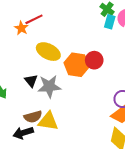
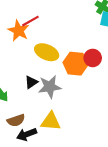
orange star: (21, 28) -> (18, 31), size x1.5
black triangle: (31, 81) -> (31, 82), turned 40
brown semicircle: (33, 117) -> (16, 120), moved

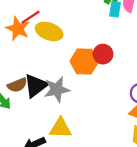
yellow ellipse: (47, 52) -> (49, 31), moved
black triangle: (31, 82) -> (36, 86), size x1.6
brown semicircle: (16, 120) -> (17, 85), moved

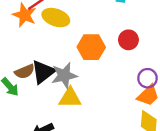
red circle: (103, 54) -> (128, 40), moved
yellow triangle: (60, 128) -> (70, 98), moved

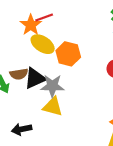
yellow ellipse: (56, 18) -> (43, 44), moved
orange hexagon: (91, 47) -> (68, 54), moved

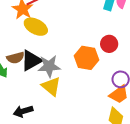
orange hexagon: (68, 54) -> (87, 58), moved
yellow triangle: (53, 107) -> (51, 86), turned 30

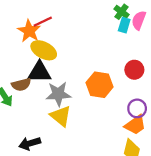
red circle: (109, 44) -> (134, 70), moved
black triangle: (31, 60) -> (39, 72), moved, turned 30

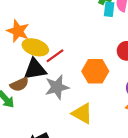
red line: (43, 22) -> (55, 56), moved
yellow triangle: (61, 116) -> (82, 113), moved

